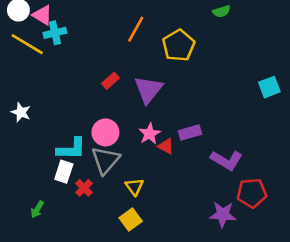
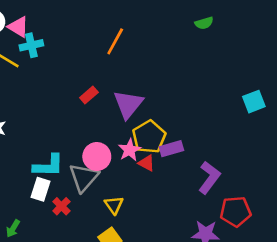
yellow pentagon: (179, 45) -> (149, 137), moved
pink circle: (105, 132) -> (97, 157), moved
purple L-shape: (226, 160) -> (209, 177), turned -84

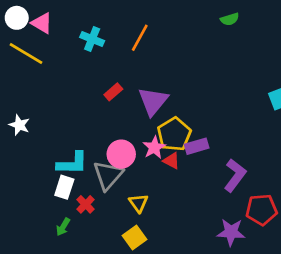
cyan cross: (31, 45) -> (92, 39), moved, turned 35
green arrow: (13, 228) -> (63, 227), moved

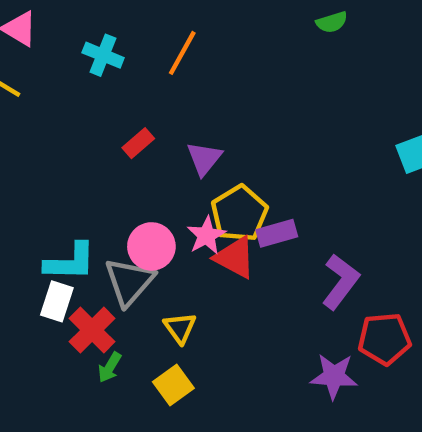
purple triangle: (153, 101) -> (204, 158), size x0.7
red triangle: (171, 161) -> (235, 257), size x1.5
red cross: (86, 204) -> (92, 330), size x1.5
green arrow: (63, 227) -> (110, 367), moved

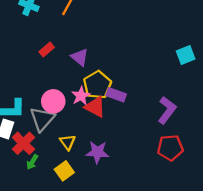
purple triangle: (204, 158) -> (80, 57), turned -30
purple rectangle: (277, 233) -> (116, 95), turned 36
purple L-shape: (341, 282) -> (167, 110), moved
purple star: (334, 376) -> (97, 152), moved

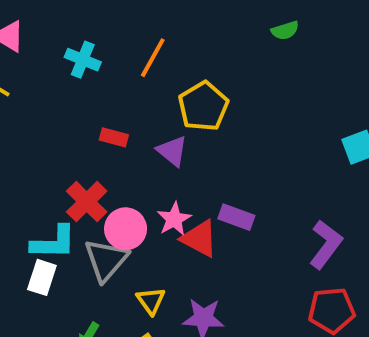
red rectangle: (47, 49) -> (114, 137), turned 56
yellow pentagon: (97, 85) -> (203, 106), moved
red cross: (23, 143) -> (87, 202), moved

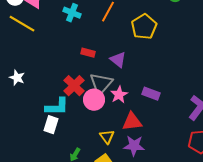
yellow pentagon: (203, 106) -> (144, 27), moved
red triangle: (199, 239) -> (132, 122), moved, turned -35
gray triangle: (106, 260) -> (101, 84), moved

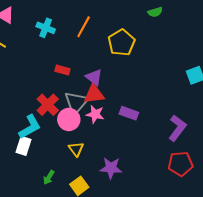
pink star: (119, 95) -> (95, 114), turned -30
cyan L-shape: (57, 107) -> (30, 127), turned -30
red triangle: (132, 122) -> (94, 94), moved
yellow triangle: (107, 137) -> (76, 149), moved

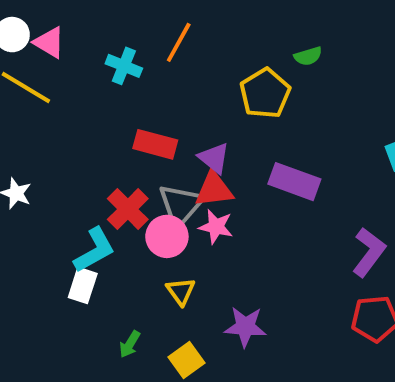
green semicircle: (155, 12) -> (308, 56), moved
orange line: (84, 27) -> (179, 42), moved
red rectangle: (62, 70) -> (155, 144), size x1.5
purple rectangle: (129, 113) -> (294, 182), moved, size x1.4

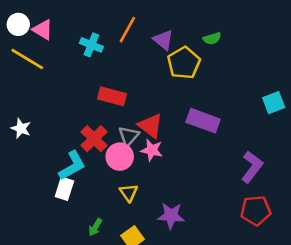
purple triangle: (214, 158) -> (163, 40), moved
red triangle: (214, 189) -> (150, 126), turned 44
gray triangle: (181, 205) -> (129, 136), size x0.7

